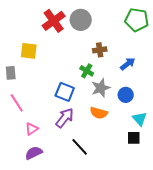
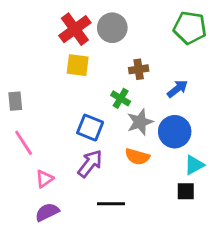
yellow square: (29, 51) -> (78, 65), moved
blue circle: (126, 95) -> (175, 132), size x1.5
cyan triangle: (140, 119) -> (194, 165), turned 42
black line: (80, 147) -> (111, 204), turned -48

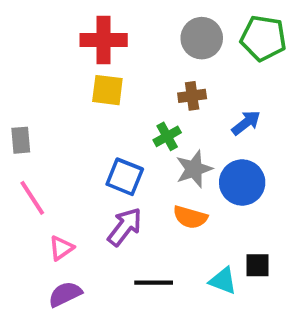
gray circle: (112, 28) -> (202, 38), moved
red cross: (75, 29) -> (104, 40), turned 36
green cross: (121, 98) -> (167, 136), turned 30
cyan triangle: (194, 165) -> (223, 281), moved, turned 50

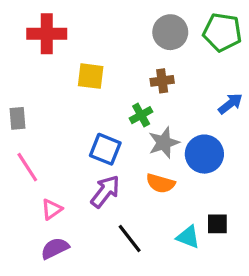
red cross: (104, 40) -> (47, 34), moved
blue arrow: (246, 123) -> (230, 104), moved
black line: (154, 283) -> (130, 239), turned 52

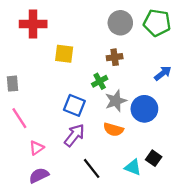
black square: (217, 224) -> (154, 158), turned 35

